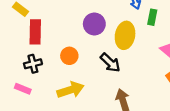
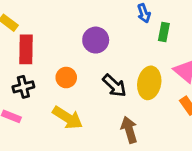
yellow ellipse: (125, 35) -> (149, 83), moved
yellow arrow: (70, 90) -> (68, 118), turned 50

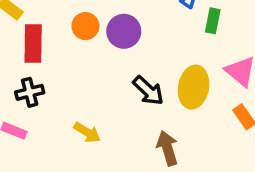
orange circle: (66, 78) -> (85, 26), moved
yellow arrow: (68, 118) -> (87, 132), size x0.7

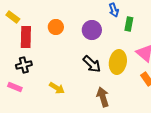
purple circle: (124, 31) -> (92, 30), moved

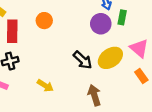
purple circle: (92, 30) -> (101, 24), moved
yellow ellipse: (118, 62) -> (110, 58), turned 45

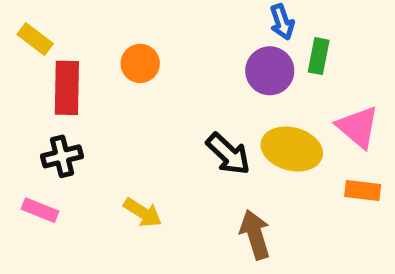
yellow ellipse: (110, 58) -> (292, 149), turned 50
orange rectangle: (141, 76) -> (363, 191), turned -48

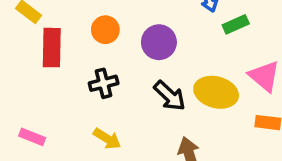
green rectangle: (319, 56) -> (236, 24), turned 55
purple circle: (270, 71) -> (159, 42), moved
black cross: (62, 156) -> (104, 83), moved

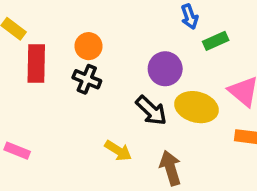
purple circle: (159, 42) -> (165, 69), moved
black cross: (104, 83) -> (87, 79), moved, turned 36
yellow arrow: (107, 139) -> (118, 151), moved

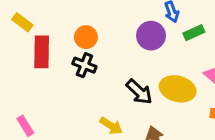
purple circle: (165, 69) -> (151, 36), moved
pink rectangle: (17, 151) -> (25, 126), turned 36

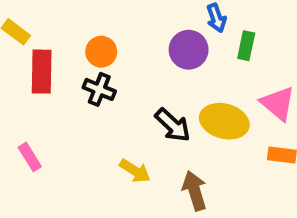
green rectangle: (194, 33) -> (246, 46), turned -54
pink rectangle: (25, 126) -> (30, 157), moved

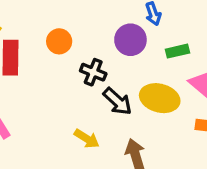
green rectangle: (246, 46) -> (178, 51), moved, turned 65
black cross: (99, 89) -> (93, 72), moved

